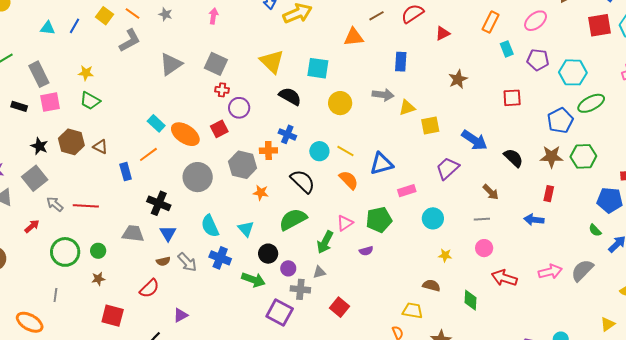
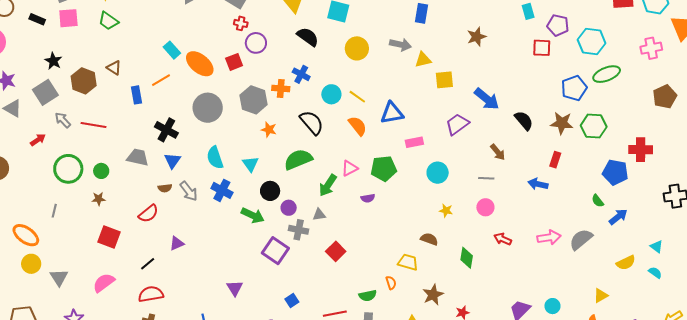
red square: (512, 98) -> (542, 48), moved
brown hexagon: (71, 142) -> (84, 81), moved
red arrow: (504, 278) -> (503, 239), size x0.7

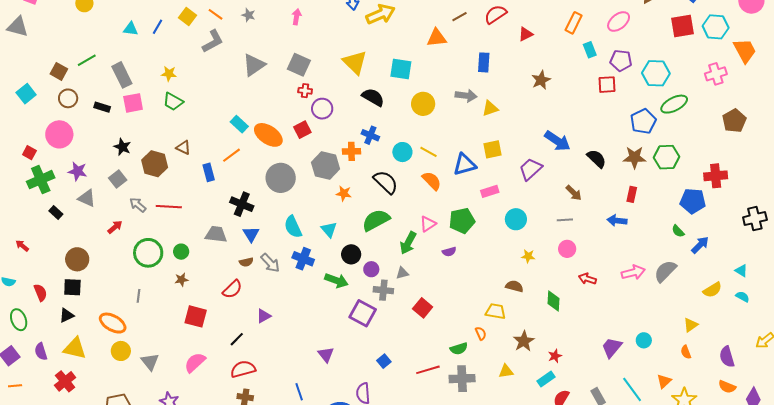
yellow square: (444, 80) -> (492, 149), moved
gray square: (45, 92) -> (118, 179), size x0.7

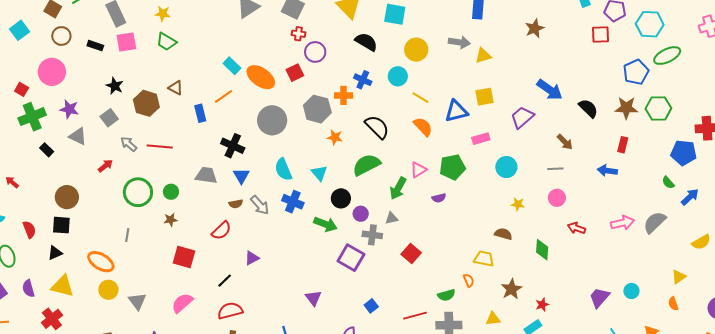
cyan circle: (402, 152) -> (398, 76), moved

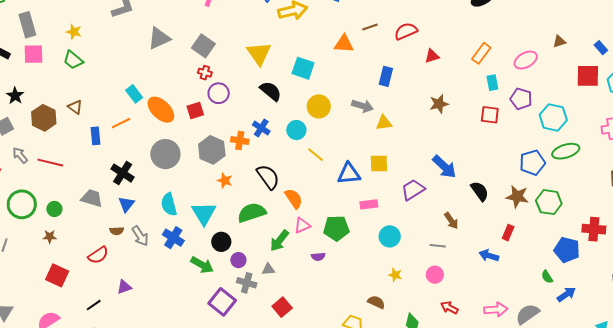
red square: (601, 34) -> (490, 115), moved
orange semicircle: (423, 127) -> (294, 199), moved
cyan triangle: (319, 173) -> (204, 213), size x1.5

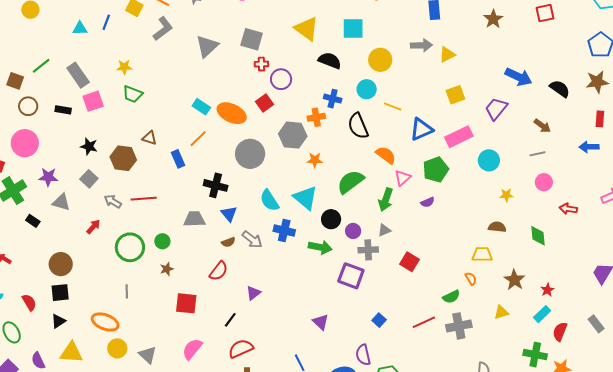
blue triangle: (349, 174) -> (421, 129), moved
black semicircle: (268, 177) -> (358, 126), moved, turned -148
pink rectangle: (369, 204) -> (459, 137), size x1.5

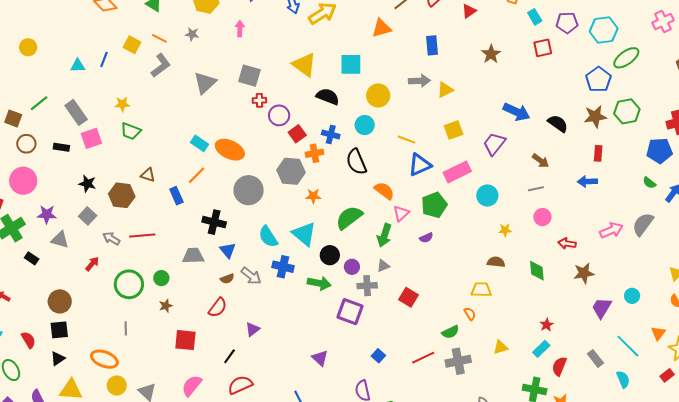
red square: (264, 103) -> (297, 134), moved
yellow line: (393, 106) -> (406, 140), moved
brown star: (514, 280) -> (584, 273), moved, turned 30

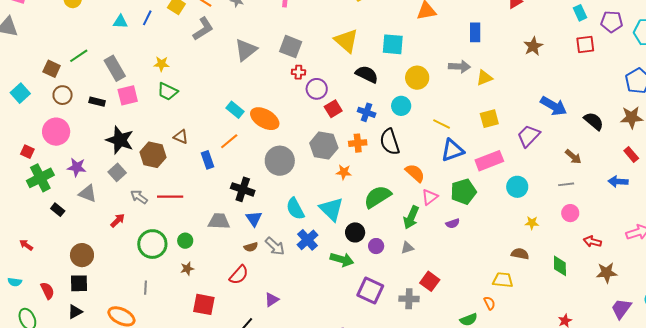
orange cross: (315, 153) -> (358, 143), moved
red rectangle: (598, 153) -> (631, 155), turned -49
black star: (87, 184) -> (120, 140), size x1.6
blue cross: (283, 267) -> (307, 240), turned 30
gray cross: (367, 286) -> (409, 299), moved

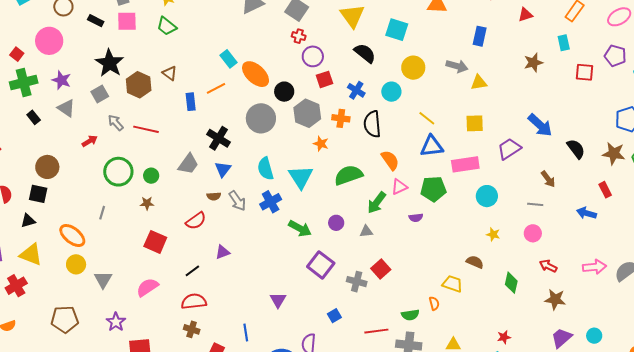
cyan rectangle: (580, 13) -> (564, 43), moved
gray trapezoid: (219, 221) -> (188, 164), turned 110
black circle: (355, 232) -> (284, 92), moved

